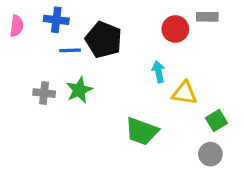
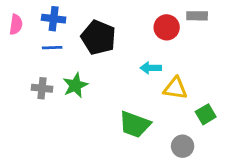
blue line: (70, 50) -> (52, 48), moved
cyan arrow: (159, 72) -> (151, 68), turned -78
gray circle: (210, 154) -> (183, 146), moved

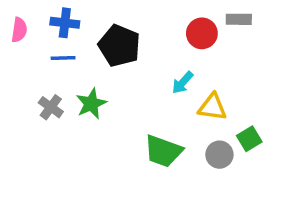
cyan arrow: (151, 68) -> (183, 83), turned -48
gray cross: (42, 88) -> (51, 107), turned 30
gray circle: (183, 146) -> (219, 155), moved

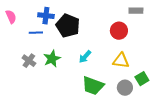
blue cross: (65, 23) -> (46, 16), moved
pink semicircle: (19, 30) -> (11, 17), turned -32
red circle: (202, 33) -> (119, 31), moved
cyan arrow: (183, 83) -> (85, 57), moved

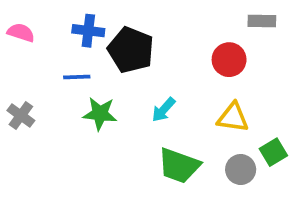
pink semicircle: (11, 17) -> (21, 33), turned -48
blue line: (36, 33) -> (77, 77), moved
green star: (52, 59) -> (100, 114), turned 30
gray cross: (29, 61) -> (21, 116), moved

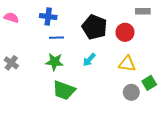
black pentagon: (131, 50) -> (94, 27), moved
blue line: (77, 77) -> (57, 38), moved
green trapezoid: (179, 166) -> (64, 90), moved

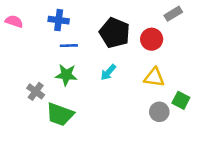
gray rectangle: (143, 11) -> (173, 14), turned -32
gray cross: (11, 63) -> (36, 91), moved
green square: (149, 83) -> (181, 100), turned -32
green trapezoid: (64, 90) -> (60, 114), moved

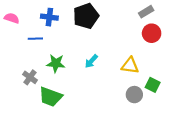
black pentagon: (115, 33) -> (86, 16), moved, turned 30
red circle: (152, 39) -> (152, 33), moved
blue line: (69, 46) -> (35, 39), moved

